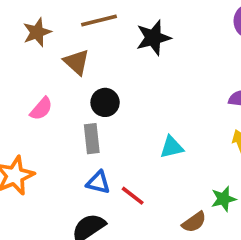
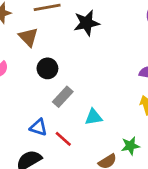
gray rectangle: (92, 139) -> (63, 97), moved, turned 45
cyan triangle: (172, 147) -> (94, 117), moved

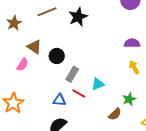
brown triangle: (28, 37) -> (34, 47), moved
red line: (63, 139) -> (79, 94), moved

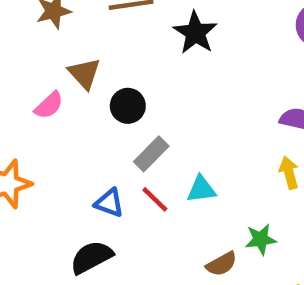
black star: (78, 17) -> (195, 33), turned -30

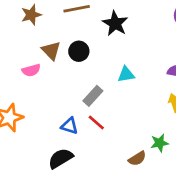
pink semicircle: (49, 105) -> (31, 70), turned 30
black circle: (128, 106) -> (79, 51), moved
cyan triangle: (201, 189) -> (126, 74), moved

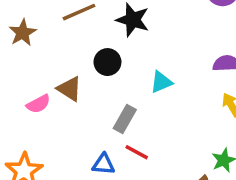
brown triangle: (51, 51) -> (69, 89), moved
black circle: (79, 51) -> (107, 62), moved

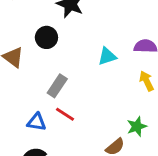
cyan triangle: (161, 82) -> (107, 56), moved

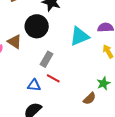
black circle: (46, 37) -> (37, 26), size x1.5
cyan triangle: (107, 56) -> (79, 36), size x1.5

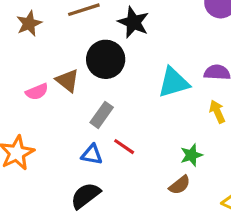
gray rectangle: (46, 59) -> (102, 115), moved
green star: (103, 83) -> (191, 155), moved

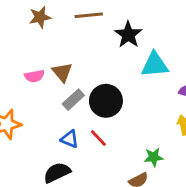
black circle: (106, 59) -> (106, 101), moved
cyan triangle: (174, 82) -> (155, 65), moved
gray rectangle: (102, 115) -> (73, 100), moved

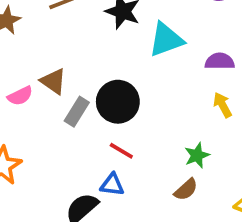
blue triangle: (70, 139) -> (112, 185), moved

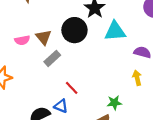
black circle: (118, 102) -> (74, 30), moved

